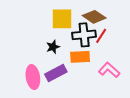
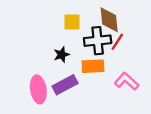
brown diamond: (94, 17) -> (109, 20), turned 50
yellow square: (62, 19) -> (72, 22), size x0.7

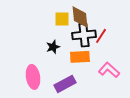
brown diamond: (109, 20) -> (80, 17), moved
purple rectangle: (65, 85) -> (65, 84), moved

